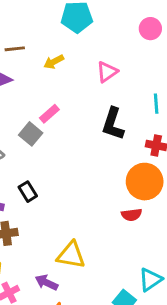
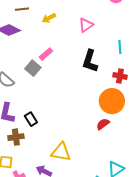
black rectangle: (28, 192) -> (31, 119), moved
red semicircle: (132, 215) -> (103, 124), turned 152

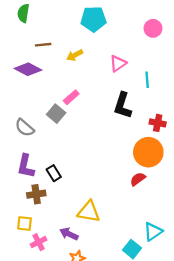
cyan line: (120, 47) -> (147, 80), moved

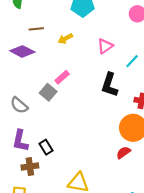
cyan line: (147, 80) -> (132, 61), turned 48

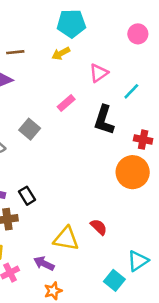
yellow arrow: (65, 39) -> (61, 53), moved
pink rectangle: (62, 77) -> (66, 103), moved
red semicircle: (123, 153) -> (99, 227), moved, turned 80

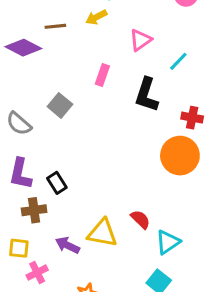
brown line: (15, 52) -> (55, 26), moved
pink rectangle: (66, 103) -> (102, 75), turned -30
cyan triangle: (138, 261) -> (168, 242), moved
purple arrow: (44, 263) -> (67, 245), moved

